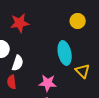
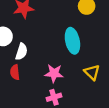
yellow triangle: (83, 71) -> (92, 72), moved

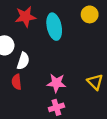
cyan ellipse: (72, 41) -> (54, 27), moved

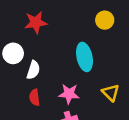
cyan ellipse: (54, 27) -> (84, 57), moved
red semicircle: (17, 82) -> (35, 97), moved

